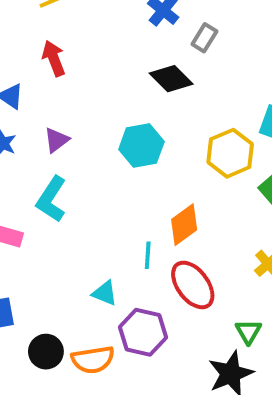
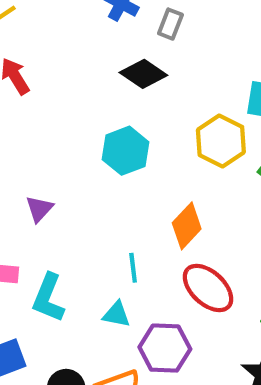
purple triangle: (57, 140) -> (39, 209), moved
cyan L-shape: (51, 199) -> (48, 298), moved
cyan line: (148, 255) -> (133, 268), moved

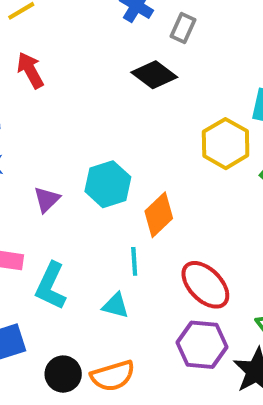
cyan hexagon: (126, 151) -> (108, 184), moved
orange diamond: (187, 226) -> (159, 215), moved
purple hexagon: (165, 348) -> (202, 345), moved

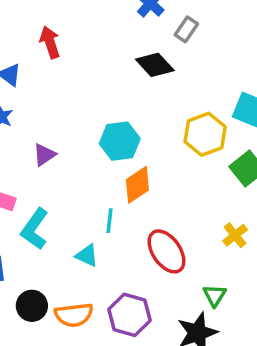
cyan hexagon: (108, 184) -> (120, 141), moved
purple hexagon: (202, 345) -> (130, 315), moved

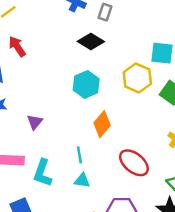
cyan hexagon: (120, 141) -> (86, 84), moved
cyan line: (109, 221) -> (79, 155), moved

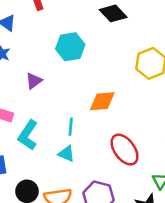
cyan hexagon: (86, 84) -> (70, 47), moved
orange diamond: (102, 124) -> (102, 101), turned 30

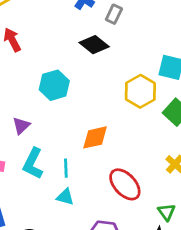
cyan L-shape: (28, 135) -> (33, 163), moved

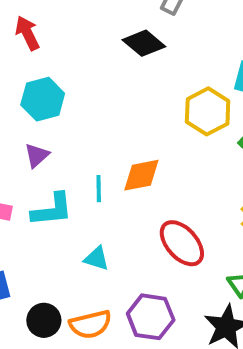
cyan hexagon: (54, 85) -> (43, 99), moved
cyan L-shape: (33, 163) -> (52, 210), turned -124
cyan line: (66, 168) -> (99, 189), moved

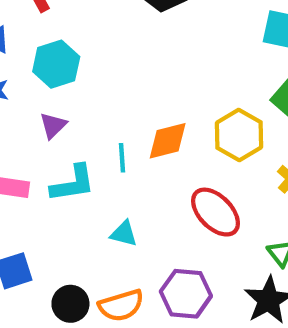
yellow hexagon: (208, 111) -> (239, 135), moved

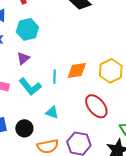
cyan L-shape: (73, 183) -> (30, 87), turned 55
black circle: (70, 304) -> (24, 128), moved

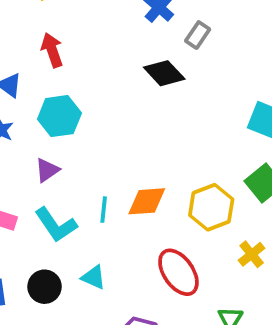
black circle: (24, 128) -> (45, 287), moved

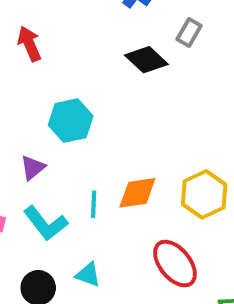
gray rectangle: (198, 35) -> (189, 32), moved
cyan hexagon: (59, 116) -> (71, 121), moved

